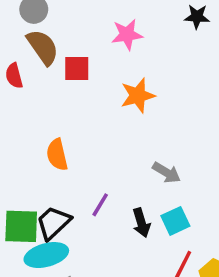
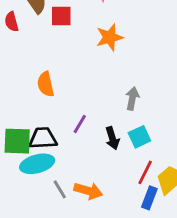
gray arrow: (166, 173) -> (132, 98), turned -110
black trapezoid: (53, 223) -> (43, 138), turned 40

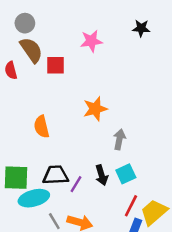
orange star: (110, 37) -> (95, 109), moved
purple line: (80, 124) -> (76, 184), moved
black trapezoid: (43, 138) -> (56, 175), moved

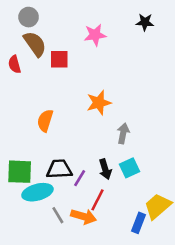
orange semicircle: (42, 127) -> (45, 121), turned 30
red line: (131, 206) -> (98, 200), moved

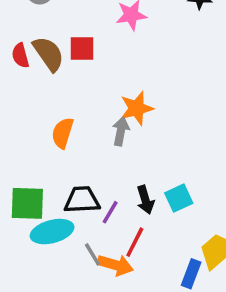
brown semicircle: (35, 44) -> (49, 54), moved
gray arrow: (123, 133) -> (121, 131), moved
gray line: (58, 215) -> (93, 254), moved

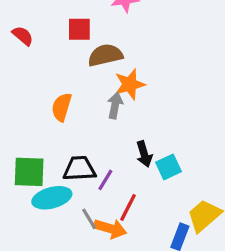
brown semicircle: (49, 54) -> (105, 55), moved, turned -68
red semicircle: (20, 56) -> (23, 36), turned 145
black arrow: (145, 200) -> (144, 154), moved

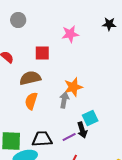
brown semicircle: (105, 55) -> (30, 78), moved
cyan square: (168, 167) -> (90, 118), moved
purple line: (105, 180) -> (69, 137), moved, turned 32

